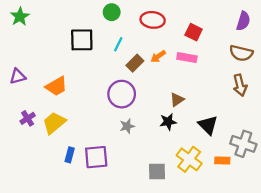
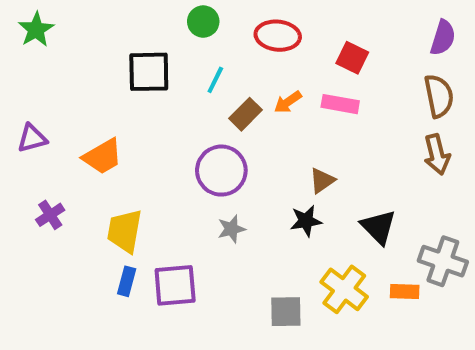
brown semicircle: (241, 53) -> (439, 96), turned -115
yellow trapezoid: (54, 123) -> (125, 231), moved, turned -40

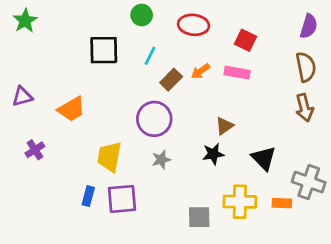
yellow trapezoid: (125, 231) -> (109, 157), moved
yellow cross: (344, 289) -> (240, 202), turned -36

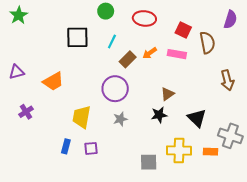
brown semicircle: (306, 67) -> (207, 43), moved
purple square: (122, 199) -> (91, 148), size x0.6

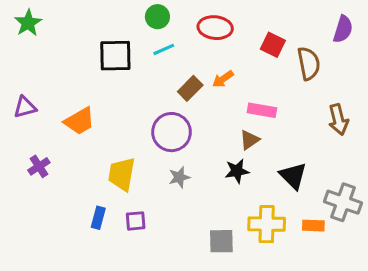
cyan line: (112, 42) -> (164, 49), moved, turned 40
pink rectangle: (177, 54) -> (262, 110), moved

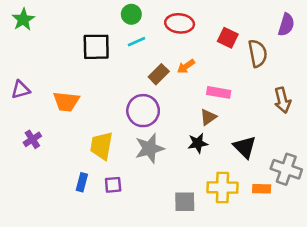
orange trapezoid: (80, 121) -> (66, 102), turned 36
gray star: (179, 177) -> (150, 148), size x1.6

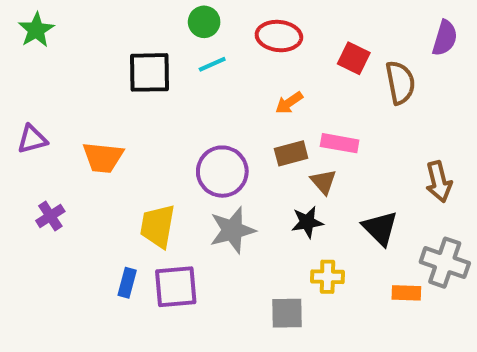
brown rectangle: (159, 74) -> (291, 153), moved, turned 30
brown arrow: (282, 100) -> (439, 182), moved
brown triangle: (208, 117) -> (323, 182), turned -36
purple square: (113, 185) -> (176, 287), size x1.6
yellow cross: (222, 187) -> (327, 277), moved, size x0.7

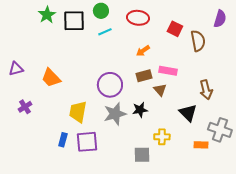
green star: (36, 30) -> (47, 15), moved
black square: (149, 72) -> (74, 21), moved
orange trapezoid: (103, 157) -> (51, 78), turned 40
brown arrow: (439, 182) -> (206, 90), moved
black star: (307, 222) -> (140, 110), moved

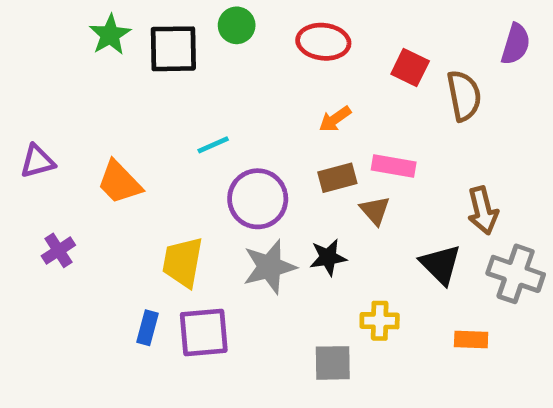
cyan line: (105, 32) -> (213, 145), moved
gray cross: (220, 130) -> (516, 274), moved

